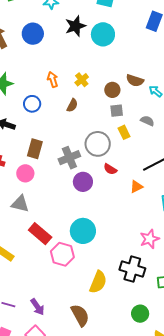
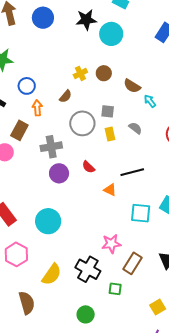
orange arrow: (53, 80) -> (37, 108), moved
brown circle: (112, 90) -> (104, 73), moved
gray circle: (98, 144) -> (82, 123), moved
orange triangle: (136, 187) -> (110, 190), turned 40
pink hexagon: (62, 254) -> (16, 254), moved

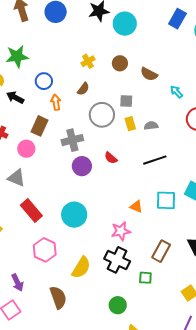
yellow cross: (80, 73) -> (88, 61), moved
cyan arrow: (150, 101) -> (176, 92), moved
gray semicircle: (135, 128) -> (151, 126), moved, turned -40
orange triangle: (110, 190) -> (136, 207), moved
pink star: (111, 244) -> (121, 231), moved

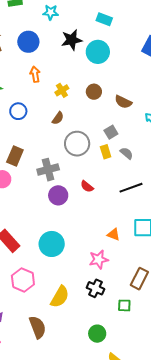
gray square: (126, 101) -> (111, 132), moved, turned -32
orange arrow: (56, 102) -> (35, 74), moved
gray semicircle: (151, 126) -> (126, 153), turned 48
black cross: (117, 260) -> (96, 288), size x0.7

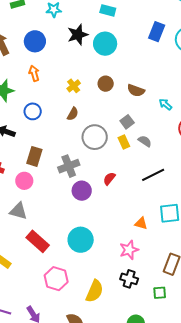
orange arrow: (35, 74) -> (34, 73), moved
red semicircle: (87, 186) -> (109, 179), turned 96

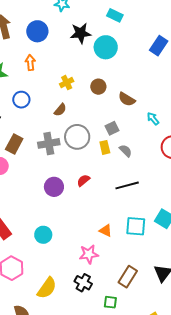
gray cross: (69, 166) -> (49, 143), moved
cyan circle: (81, 240) -> (43, 235), size x0.7

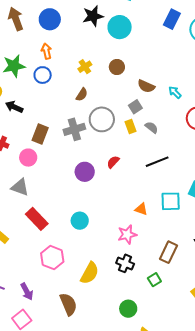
brown semicircle: (127, 99) -> (146, 86), moved
blue circle: (21, 100) -> (43, 75), moved
green square: (110, 302) -> (154, 280), turned -32

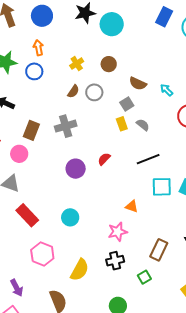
gray circle: (102, 119) -> (94, 92), moved, size x0.7
cyan square: (171, 201) -> (162, 187), moved
black cross: (125, 263) -> (115, 261), turned -36

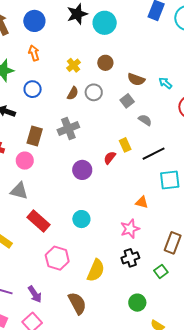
blue circle: (34, 71) -> (33, 89), moved
yellow rectangle: (122, 124) -> (125, 145), moved

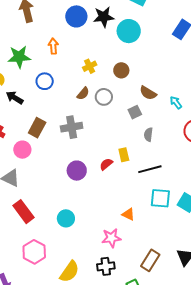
blue circle: (34, 21) -> (76, 16), moved
gray semicircle: (145, 120) -> (148, 135), turned -128

